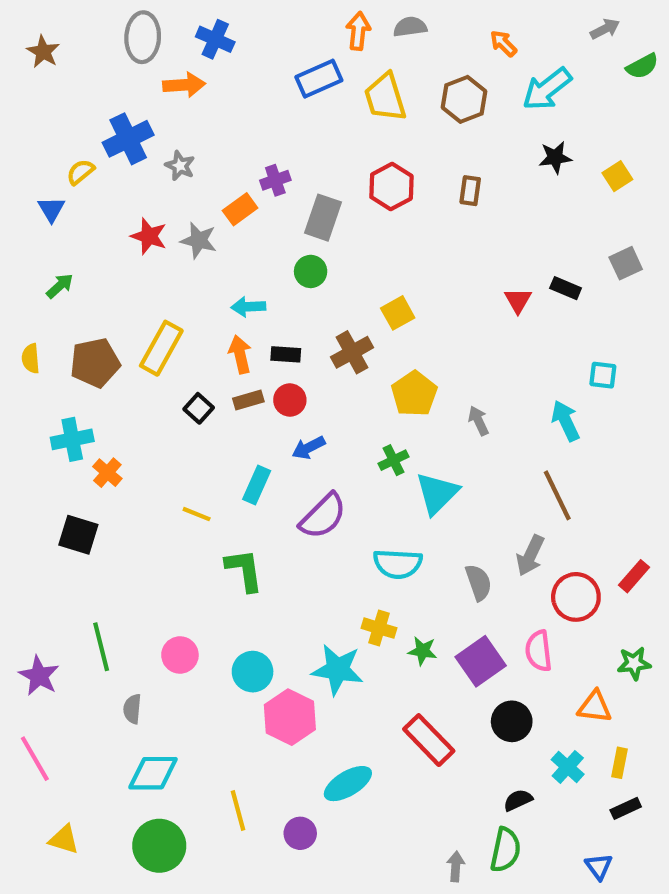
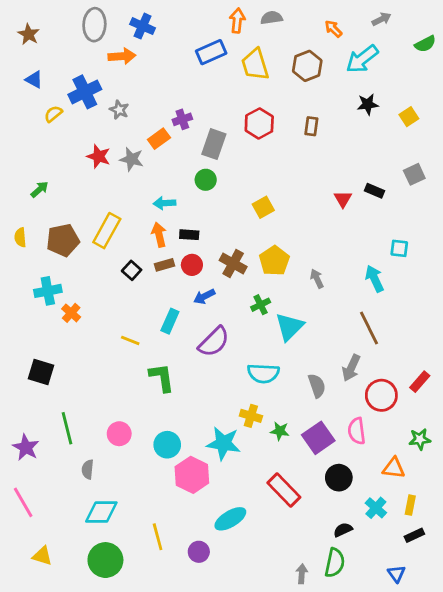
gray arrow: (605, 29) -> (381, 19), moved
blue triangle: (51, 209) -> (34, 80), moved, turned -30
brown cross: (352, 352) -> (233, 264), moved, turned -32
black square: (78, 535) -> (41, 372), moved

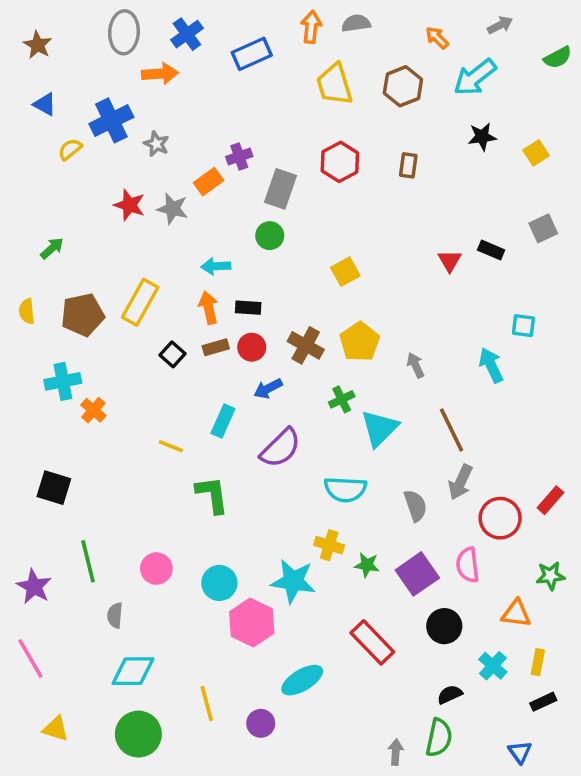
blue cross: (143, 26) -> (187, 34), turned 30
blue rectangle: (211, 52) -> (252, 54), moved
brown line: (369, 328) -> (451, 430), moved

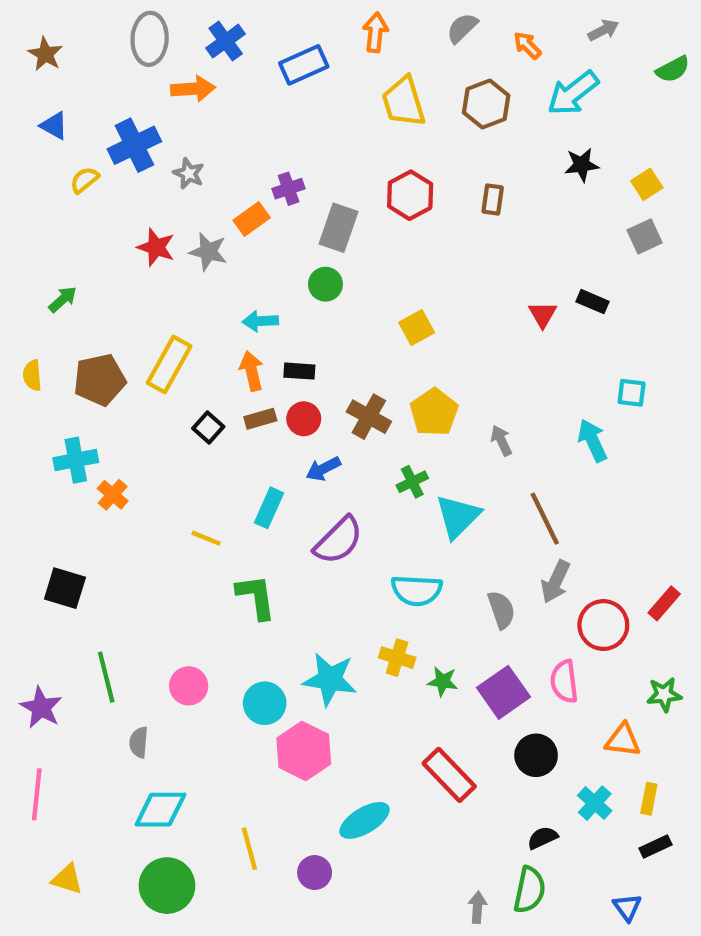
gray semicircle: (356, 23) -> (462, 28), moved, turned -36
gray square: (543, 228) -> (645, 236), moved
cyan star: (293, 581) -> (330, 679), moved
pink line: (30, 659) -> (37, 794), turned 36

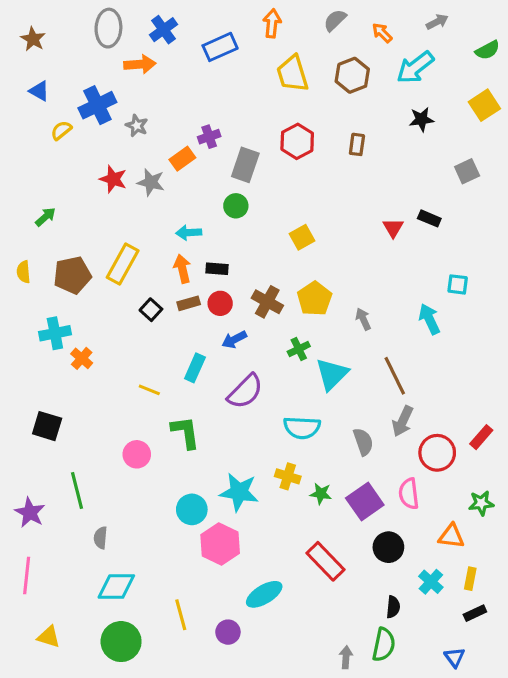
yellow square: (647, 184) -> (484, 105), moved, size x1.4
pink circle: (189, 686) -> (137, 454), moved
black semicircle: (543, 838) -> (393, 607), turned 120

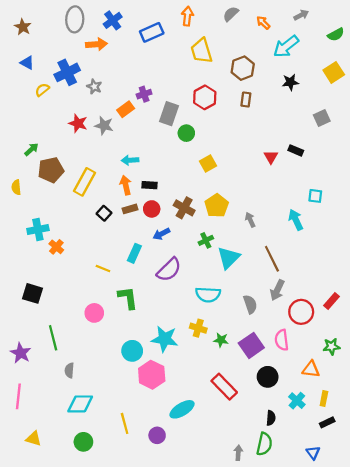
brown hexagon: (352, 75) -> (243, 68), moved
green circle: (236, 206) -> (186, 133), moved
brown pentagon: (72, 275) -> (51, 170), moved
green circle: (121, 642) -> (83, 442), size x0.7

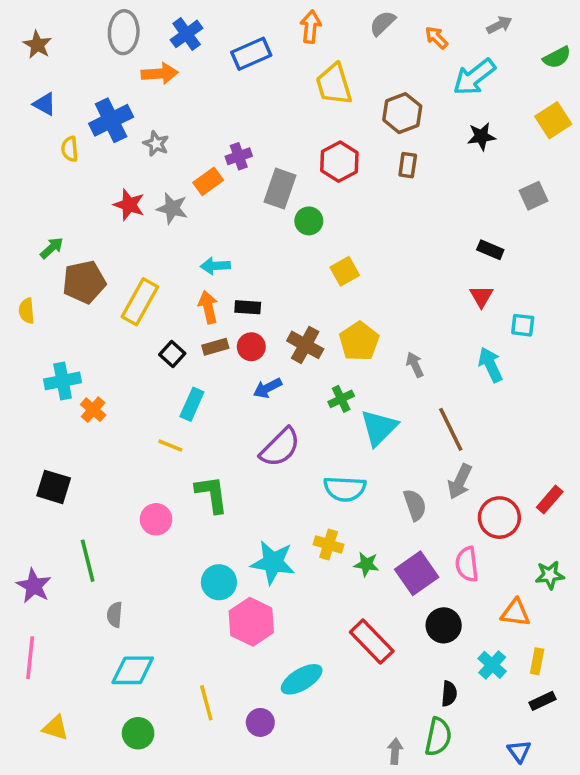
yellow semicircle: (42, 90) -> (70, 149), turned -56
red triangle: (271, 157) -> (481, 296), moved
cyan rectangle: (134, 253) -> (192, 404), moved

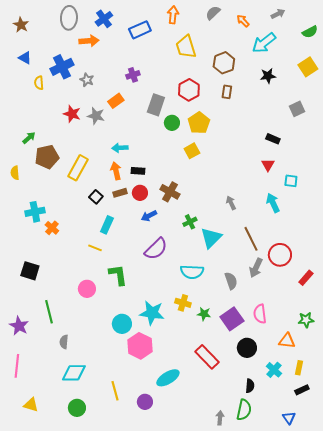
purple cross: (239, 156) -> (133, 75), moved
yellow pentagon: (359, 341) -> (199, 123), moved
red circle: (499, 518) -> (280, 255), moved

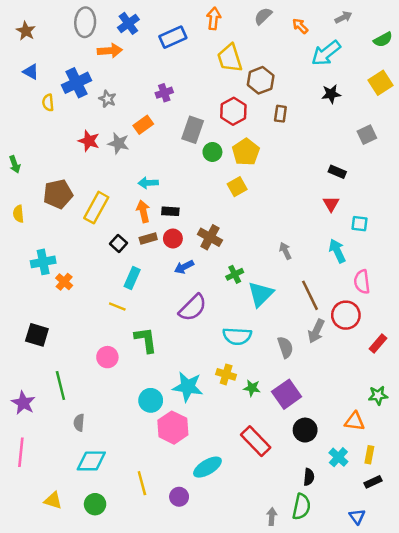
brown hexagon: (224, 63) -> (261, 80), moved
green arrow: (29, 138) -> (15, 164), moved, turned 112
pink semicircle: (260, 314) -> (362, 282), moved
yellow triangle: (31, 405) -> (53, 500), moved

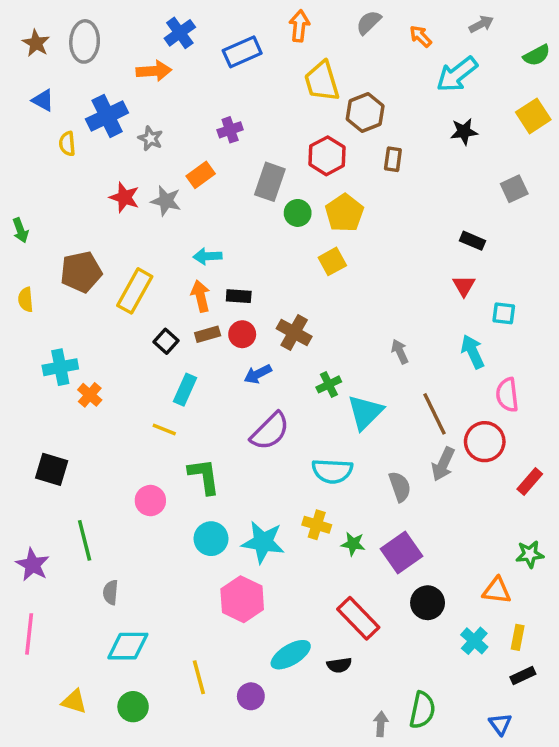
gray ellipse: (85, 22) -> (85, 41), moved
cyan circle: (151, 400) -> (211, 539), moved
black semicircle: (309, 477) -> (339, 665), moved, turned 77

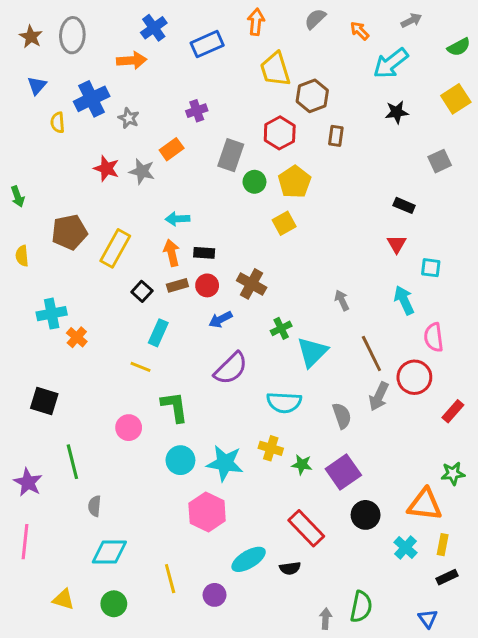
blue triangle: (43, 100) -> (37, 86), turned 42
orange triangle: (497, 591) -> (425, 505), size x1.4

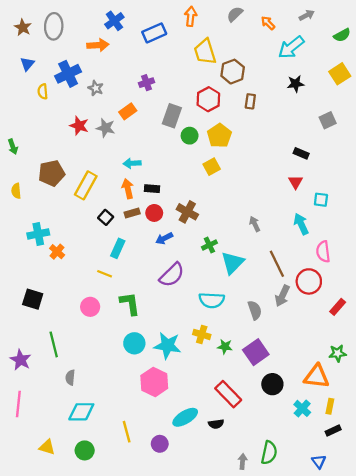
pink circle: (129, 428) -> (90, 307), moved

